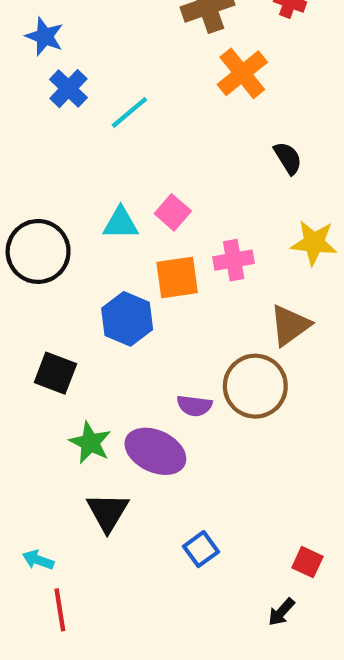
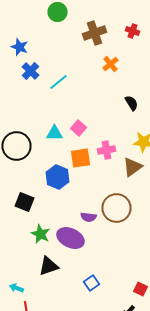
orange cross: (242, 73) -> (110, 64), size x0.7
brown triangle: (290, 325) -> (132, 167), moved
black triangle: (108, 512) -> (48, 266), turned 40

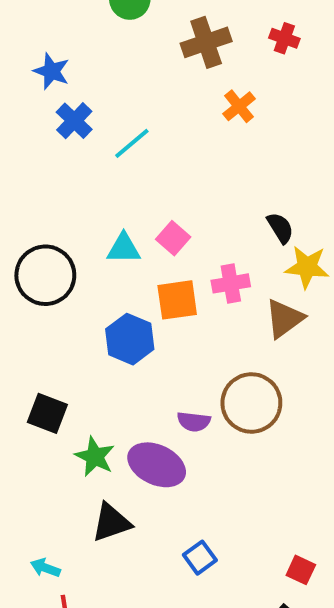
black semicircle: (132, 103) -> (280, 228), moved
black square: (24, 202) -> (47, 413), moved

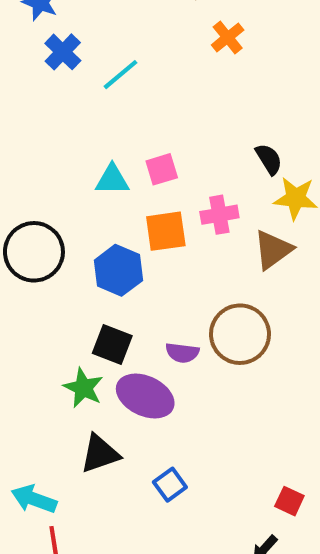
pink square: (173, 238) -> (162, 169), turned 32
black circle: (45, 275) -> (34, 252), moved
black square: (47, 413) -> (112, 345), moved
blue square: (200, 558) -> (170, 485), moved
cyan arrow: (45, 568) -> (34, 499), size x1.5

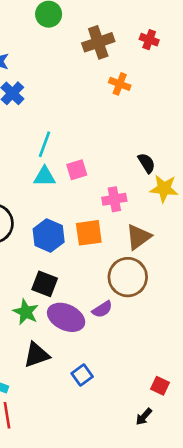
orange cross: (228, 37) -> (120, 84), turned -30
cyan line: (120, 75) -> (45, 144), moved, turned -30
orange square: (166, 231) -> (89, 233), moved
brown triangle: (273, 250) -> (138, 237), moved
purple semicircle: (182, 353) -> (102, 309), moved, turned -40

